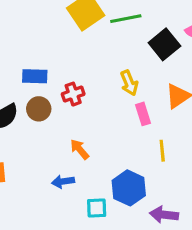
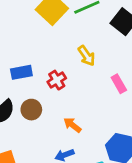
yellow arrow: (129, 83) -> (86, 56), moved
brown circle: (39, 109) -> (31, 110), moved

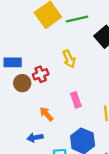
pink rectangle: (119, 84) -> (76, 100), moved
brown circle: (31, 110) -> (22, 83), moved

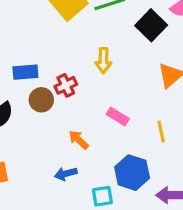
yellow arrow: (69, 59) -> (103, 61), turned 30
pink rectangle: (76, 100) -> (118, 117), turned -35

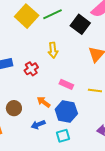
brown circle: (41, 100) -> (14, 108), moved
yellow line: (161, 132) -> (95, 90), turned -64
blue hexagon: (132, 173) -> (66, 112), moved

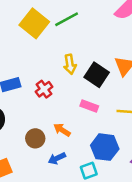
black square: (80, 24) -> (97, 75), moved
brown circle: (14, 108) -> (35, 138), moved
blue hexagon: (66, 112) -> (105, 147), moved

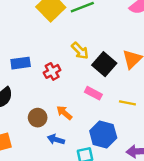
yellow arrow: (70, 64) -> (80, 51), turned -42
blue arrow: (57, 158) -> (56, 139), turned 35

